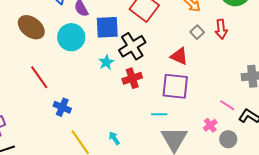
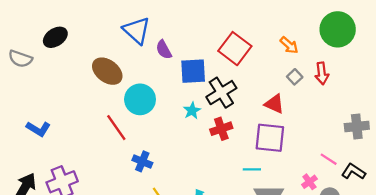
cyan circle: (71, 37) -> (140, 99), moved

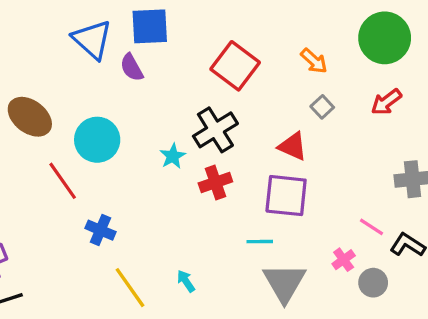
brown ellipse: (107, 71) -> (30, 117), moved
blue square: (193, 71) -> (150, 26), moved
red arrow: (322, 73) -> (386, 102), moved, turned 60

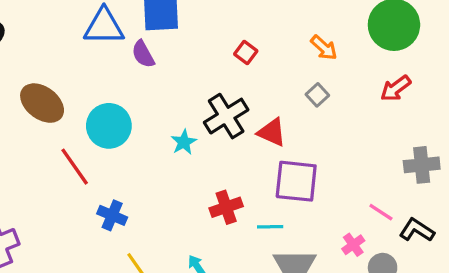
blue triangle: (92, 40) -> (104, 26), turned -42
red square: (235, 66) -> (246, 53), size x0.5
gray square: (322, 107) -> (317, 95), moved
red triangle: (293, 146) -> (272, 132), moved
red cross: (215, 182) -> (226, 207), moved

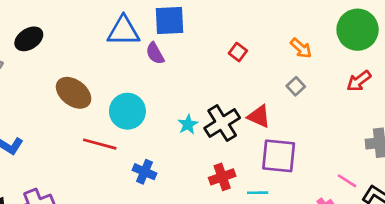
black cross: (226, 116) -> (222, 123), moved
red line: (75, 167) -> (100, 144), turned -40
blue cross: (112, 215) -> (145, 172), moved

